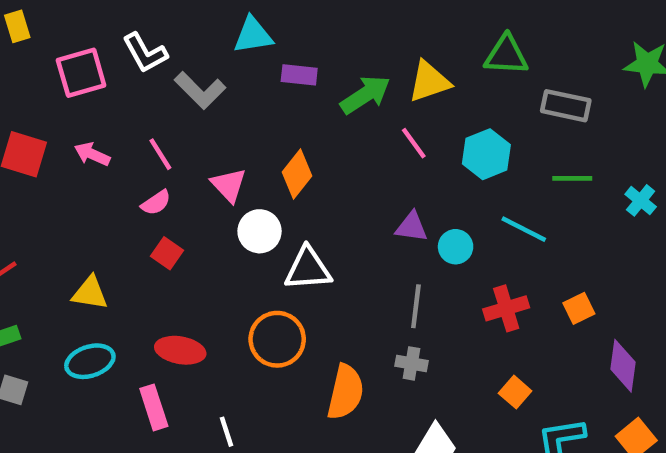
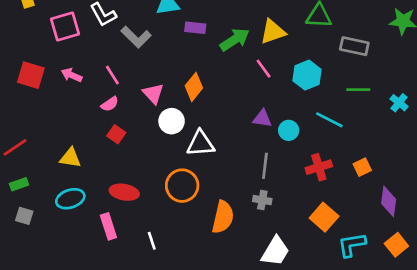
orange square: (515, 392) -> (324, 217), size x1.5

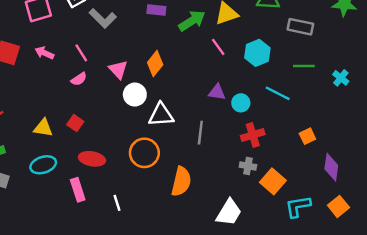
red square: (116, 134) -> (75, 123), moved
gray line: (265, 166) -> (200, 133), moved
red cross: (319, 167) -> (253, 135), moved
gray cross: (262, 200) -> (248, 166), moved

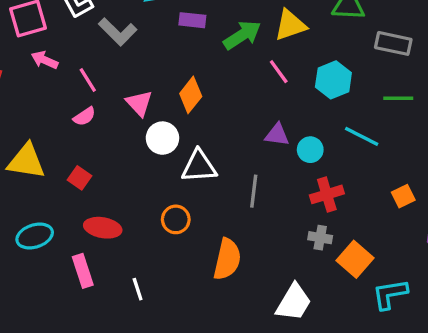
pink arrow: (44, 53) -> (45, 60), moved
yellow triangle: (43, 128) -> (26, 161), moved, size x1.4
orange circle: (144, 153) -> (176, 219), size x0.7

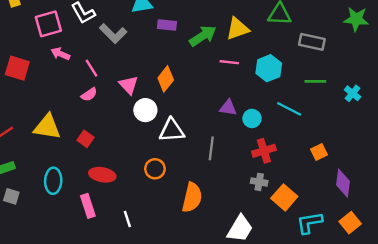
pink line: (279, 72) -> (229, 62), turned -48
cyan ellipse: (35, 236) -> (53, 181), turned -70

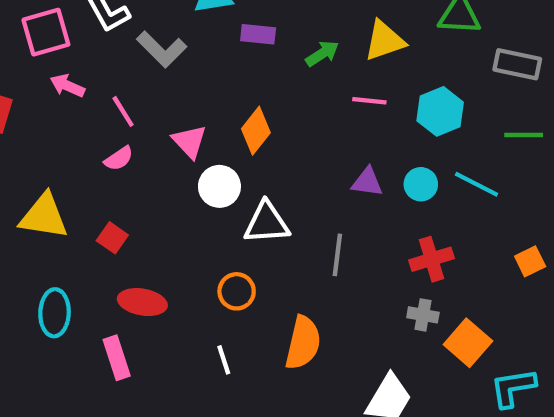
green arrow: (203, 36) -> (322, 54), size x0.7
cyan circle: (252, 118) -> (421, 184), moved
white line: (127, 219) -> (224, 360), moved

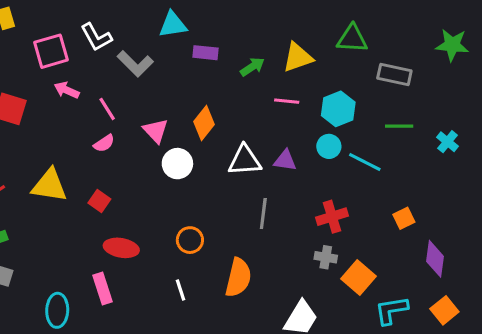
cyan circle: (421, 184) -> (329, 146), moved
white triangle: (267, 223) -> (245, 160), moved
cyan ellipse: (55, 313) -> (57, 310), moved

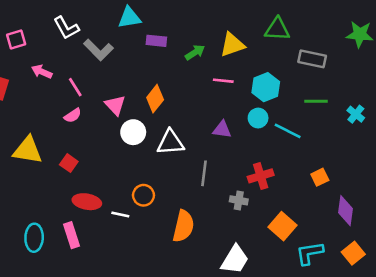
pink square: (51, 51) -> (16, 40), moved, size x0.7
white triangle: (245, 160) -> (171, 142), moved
gray cross: (326, 257) -> (239, 200), moved
white line: (181, 290) -> (120, 215), moved, turned -60
cyan ellipse: (57, 310) -> (34, 238), moved

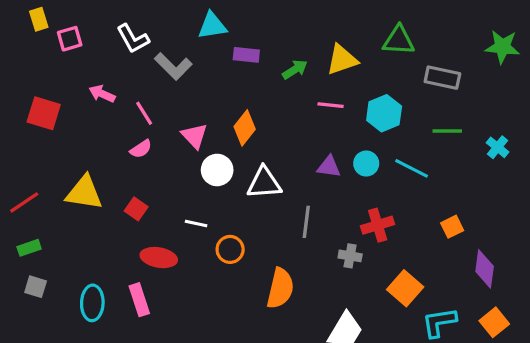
pink square: (16, 40) -> (70, 39), moved
cyan circle: (258, 118) -> (366, 164), moved
white line: (120, 215) -> (196, 223), moved

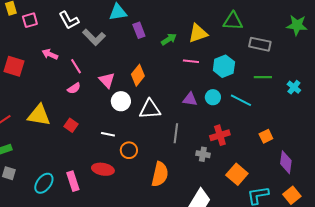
purple rectangle: (246, 55) -> (139, 30), turned 63
red ellipse: (159, 258) -> (103, 169), moved
cyan ellipse: (92, 303) -> (44, 183), turned 35

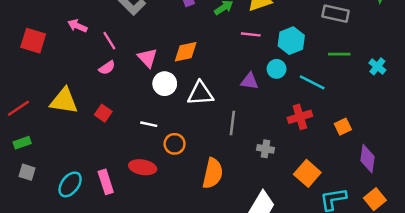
orange diamond: (138, 75) -> (186, 52), turned 40
cyan circle: (213, 97) -> (277, 69), moved
red cross: (220, 135) -> (300, 117), moved

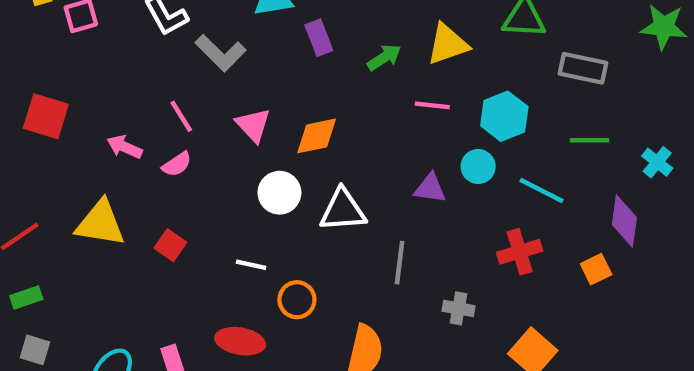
pink arrow: (77, 26) -> (124, 147), moved
pink triangle: (147, 58) -> (253, 125), moved
purple diamond: (368, 159) -> (624, 221), moved

